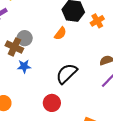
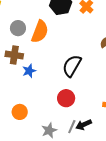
orange semicircle: (60, 33) -> (40, 32), moved, size x1.6
gray circle: (25, 38) -> (18, 28), moved

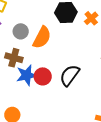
blue star: (29, 71) -> (27, 75), size x1.5
red circle: (66, 98) -> (43, 76), moved

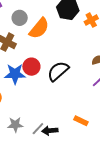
blue star: (27, 75) -> (15, 74), moved

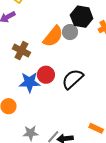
gray circle: (20, 18) -> (70, 32), moved

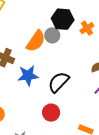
red circle: (46, 75) -> (51, 113), moved
blue star: (30, 82) -> (28, 76), moved

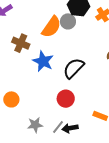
blue star: (28, 76) -> (43, 61), turned 30

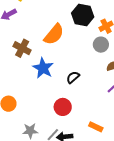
gray circle: (68, 21) -> (101, 45), moved
black semicircle: (74, 68) -> (73, 77), size x0.6

